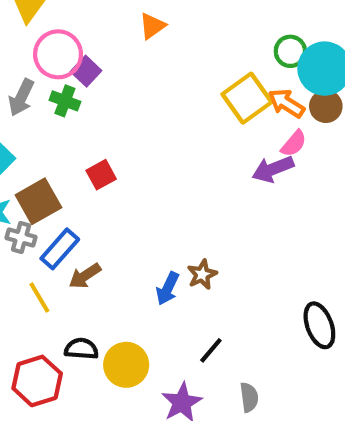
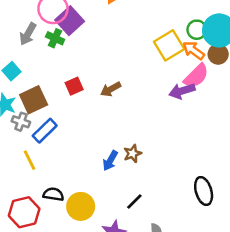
green circle: (290, 51) -> (197, 30), moved
purple square: (86, 71) -> (70, 21), size x1.5
pink semicircle: (294, 144) -> (196, 76), size x1.5
brown arrow: (85, 276) -> (111, 89), moved

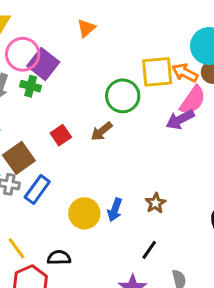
green circle: (197, 30) -> (123, 96), moved, size x1.5
yellow square: (169, 45) -> (157, 72), turned 36
brown star: (133, 154) -> (156, 203), moved
yellow line: (30, 160) -> (17, 248), moved
yellow circle: (81, 206) -> (84, 213), moved

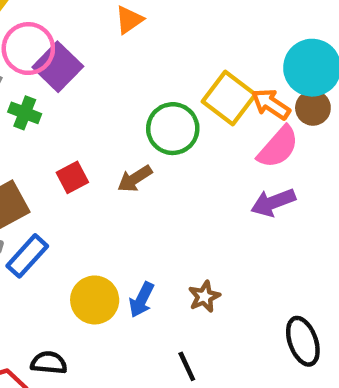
yellow square: (157, 72) -> (229, 98), turned 36
green cross: (31, 86) -> (25, 113), moved
purple arrow: (180, 119) -> (273, 202), moved
black line: (149, 250) -> (187, 366), turned -66

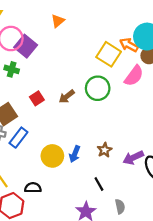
orange arrow: (271, 104) -> (129, 45), moved
green circle: (173, 129) -> (98, 88), moved
purple arrow: (273, 202) -> (133, 158), moved

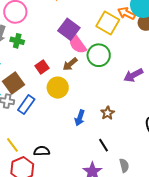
purple square: (26, 46) -> (69, 29), moved
pink semicircle: (134, 76) -> (77, 44), moved, turned 110
yellow circle: (52, 156) -> (58, 88), moved
purple arrow: (133, 158) -> (133, 75), moved

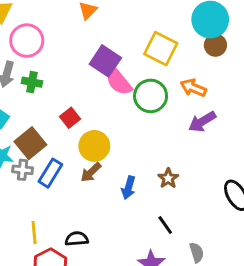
orange arrow: (126, 13) -> (193, 88), moved
brown arrow: (70, 64) -> (91, 172), moved
yellow line: (12, 145) -> (34, 233), turned 35

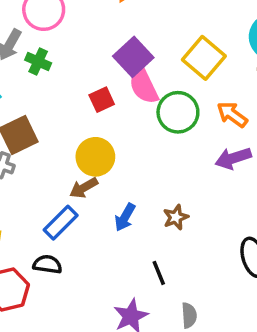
red square: (70, 118) -> (102, 100), moved
blue rectangle: (50, 173) -> (61, 223), moved

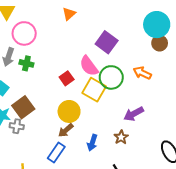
purple square: (133, 57) -> (107, 42), moved
yellow square: (204, 58) -> (94, 90), moved
purple arrow: (233, 158) -> (134, 114), moved

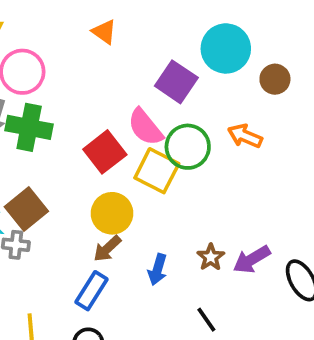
orange triangle: (69, 14) -> (104, 32), turned -40
cyan circle: (157, 25) -> (226, 48), moved
green cross: (26, 63) -> (29, 127), size x1.6
red square: (67, 78) -> (105, 152), size x1.5
purple arrow: (134, 114) -> (252, 259), moved

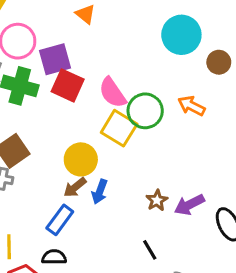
purple square: (176, 82) -> (55, 59), moved, turned 36
red square: (105, 152) -> (68, 85), moved, turned -32
blue arrow: (158, 269) -> (100, 192), moved

